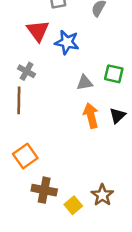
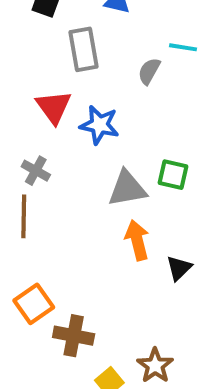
gray triangle: (85, 83) -> (127, 189), size x1.5
black triangle: (117, 116) -> (179, 268), moved
brown cross: (44, 190) -> (74, 336), moved

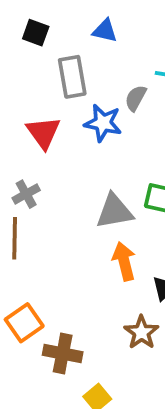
blue star: (99, 125) -> (103, 123), moved
gray cross: (36, 171) -> (26, 194), turned 32
brown star: (155, 366) -> (141, 332), moved

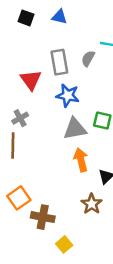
blue triangle: (105, 31) -> (59, 17), moved
gray rectangle: (72, 77) -> (59, 62), moved
blue star: (103, 123) -> (68, 95), moved

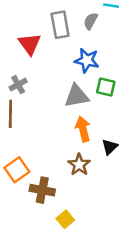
blue star: (68, 95) -> (87, 60), moved
brown star: (92, 204) -> (79, 165), moved

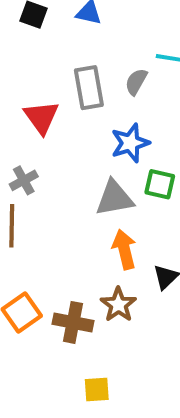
blue star: (87, 60) -> (130, 143), turned -30
brown cross: (42, 190) -> (73, 322), moved
yellow square: (65, 219) -> (97, 390), turned 36

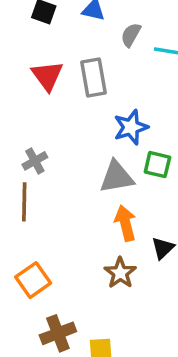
gray semicircle: (136, 82) -> (131, 35), moved
red triangle: (41, 117) -> (47, 76), moved
brown cross: (73, 322) -> (58, 333), moved, turned -32

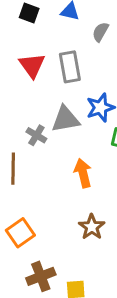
gray cross: (35, 161) -> (36, 135), moved, turned -30
gray triangle: (117, 177) -> (66, 119), moved
orange arrow: (125, 223) -> (83, 173), moved

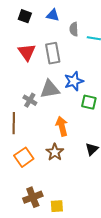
gray semicircle: (100, 32) -> (74, 29), turned -32
brown star: (92, 227) -> (55, 152), moved
orange square: (20, 233) -> (24, 157), moved

